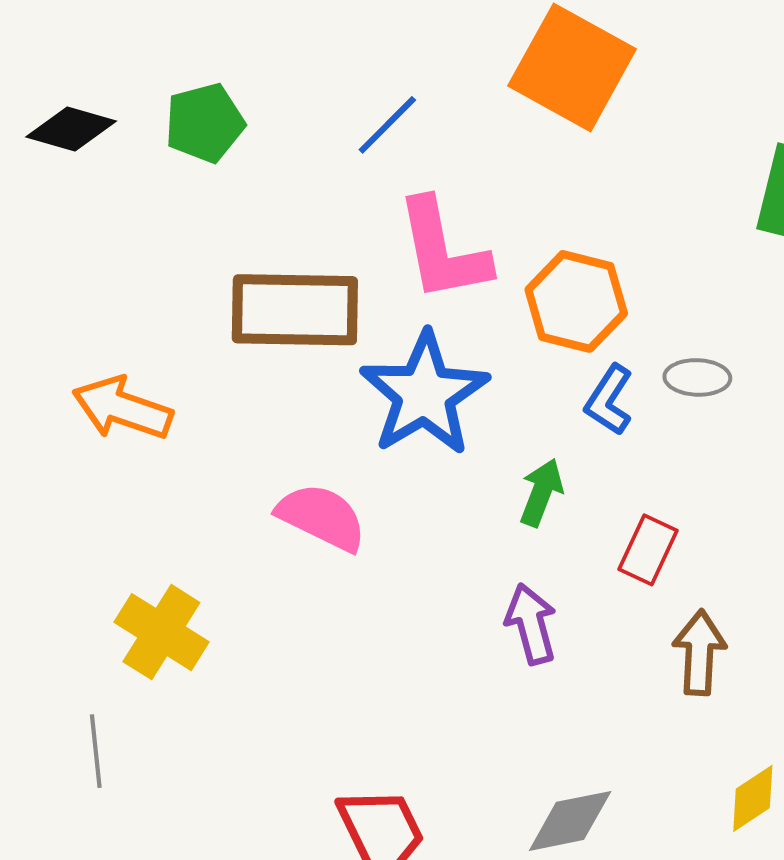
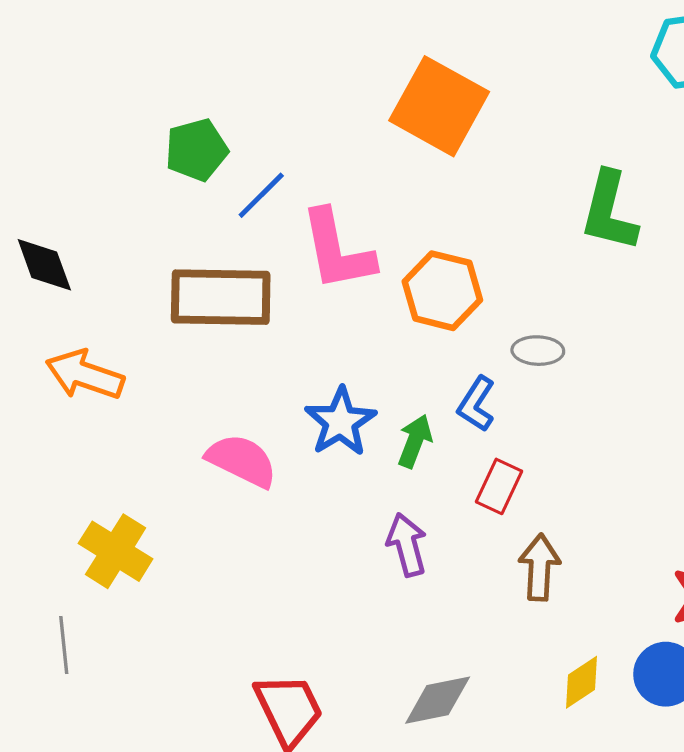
green pentagon: (205, 123) -> (196, 150), moved
blue line: (387, 125) -> (261, 195), moved
black diamond: (71, 129) -> (44, 265), moved, turned 54
blue star: (424, 394) -> (340, 422), moved, size x0.7
blue L-shape: (609, 400) -> (476, 404), moved

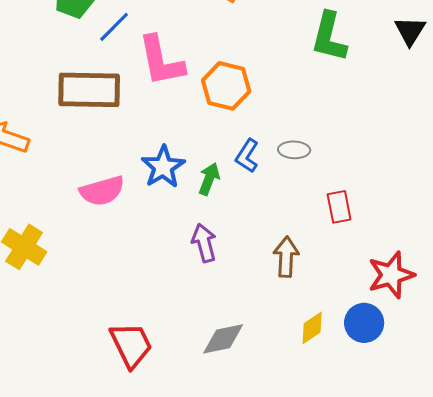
gray ellipse: (538, 351) -> (294, 150), moved
pink semicircle: (242, 461) -> (102, 191), turned 138
red rectangle: (499, 486) -> (339, 207), moved, turned -36

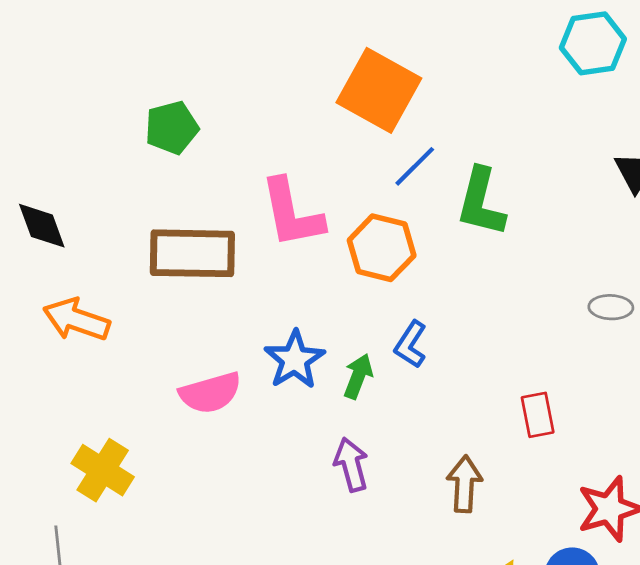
blue line: (114, 27) -> (415, 166), moved
green L-shape: (329, 37) -> (481, 202), moved
gray ellipse: (294, 150) -> (611, 307), moved

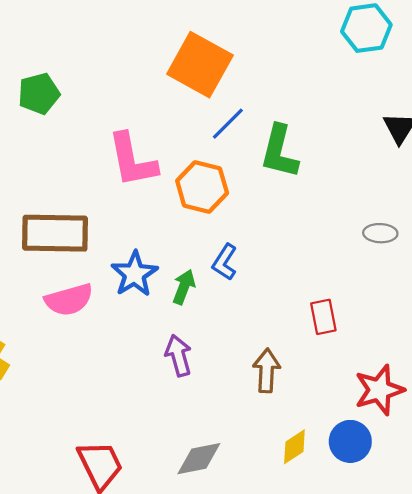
brown rectangle: (192, 253) -> (55, 233), moved

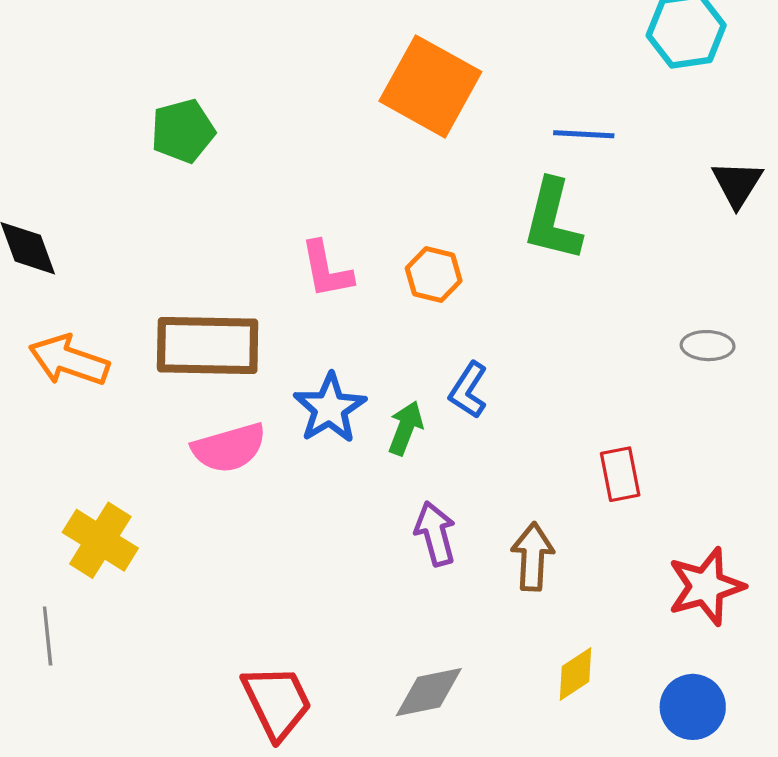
blue line: (228, 124) -> (584, 134), moved, turned 48
pink L-shape: (132, 160) -> (326, 270), moved, size x0.7
orange hexagon: (202, 187) -> (434, 275), size x0.7
purple arrow: (178, 356) -> (435, 534), moved
blue circle: (350, 441) -> (693, 707), moved

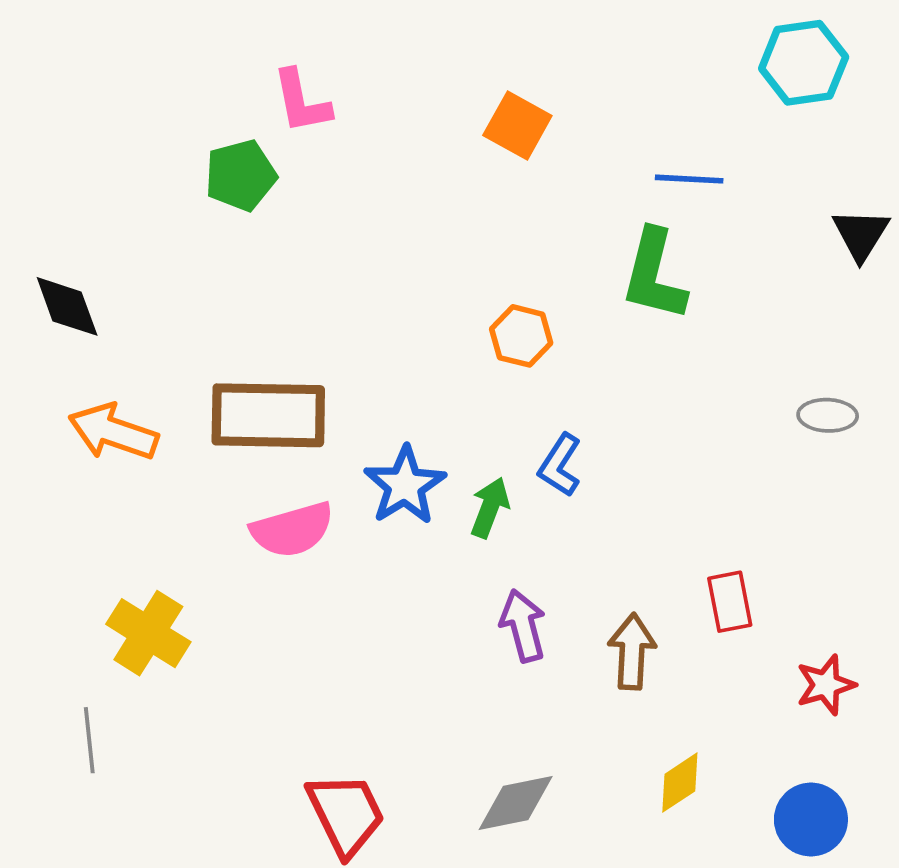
orange square: (430, 86) -> (517, 126), size x0.6
pink L-shape: (326, 270) -> (302, 102), moved
red rectangle: (620, 474) -> (730, 602), moved
red star: (706, 586) -> (826, 685), size x0.7

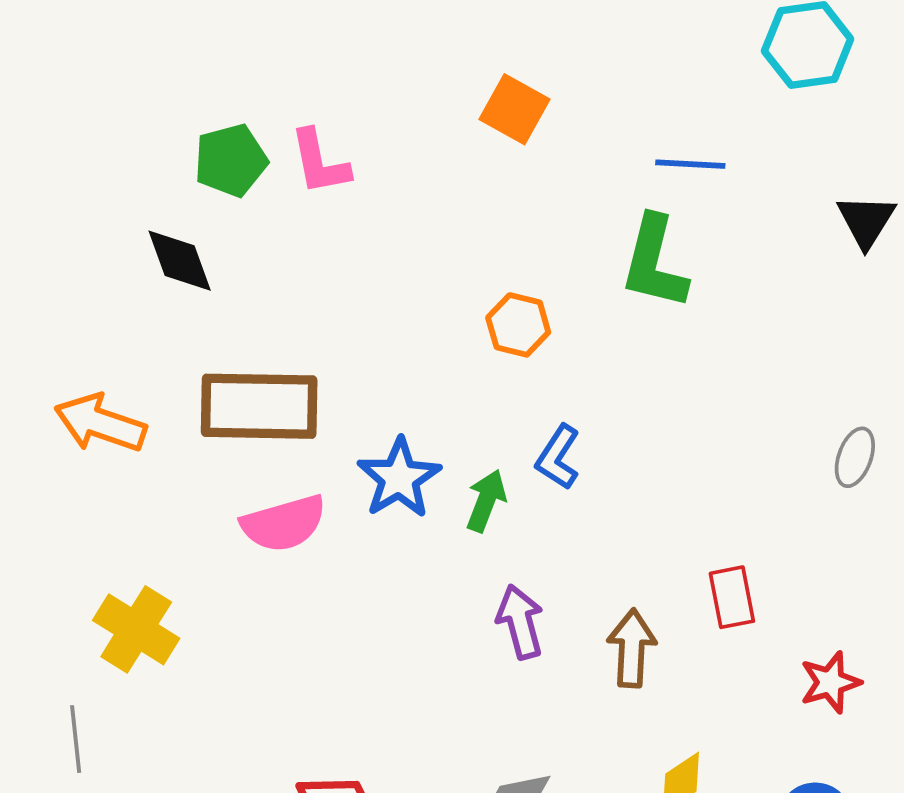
pink L-shape: (302, 102) -> (320, 162), moved
black diamond: (67, 306) -> (180, 261), moved
gray ellipse: (828, 415) -> (855, 457), moved, turned -72

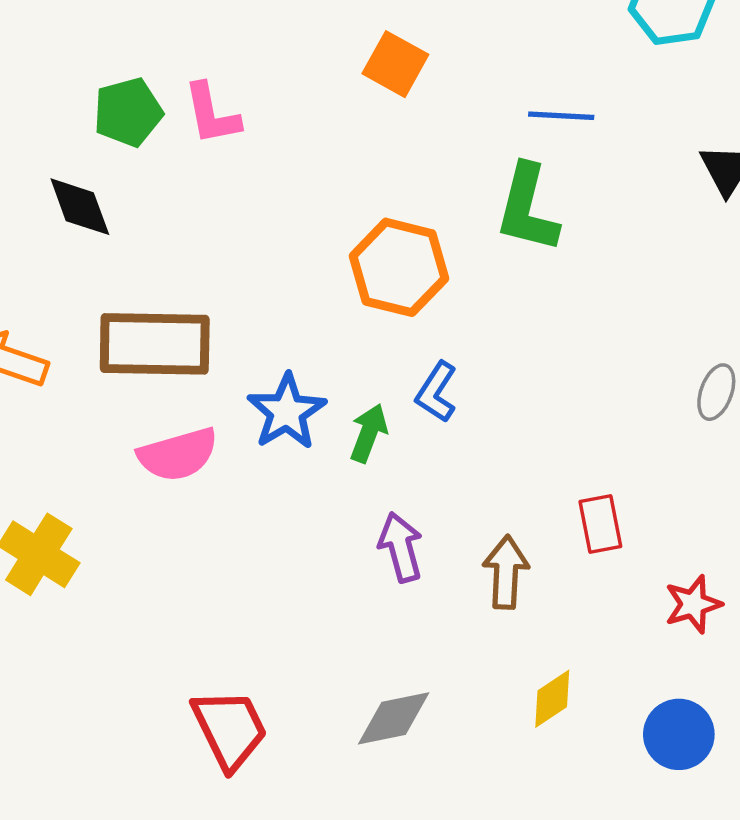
orange hexagon: (518, 325) -> (399, 267), size x1.6

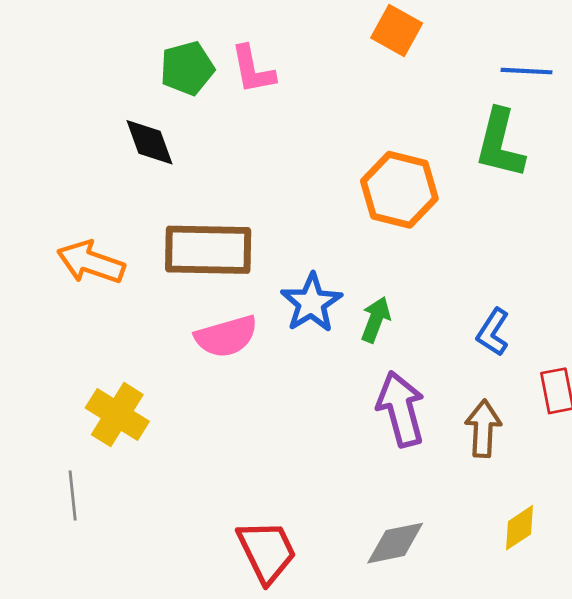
blue L-shape: (436, 392) -> (493, 332), moved
purple arrow: (401, 547) -> (401, 409), size x1.4

